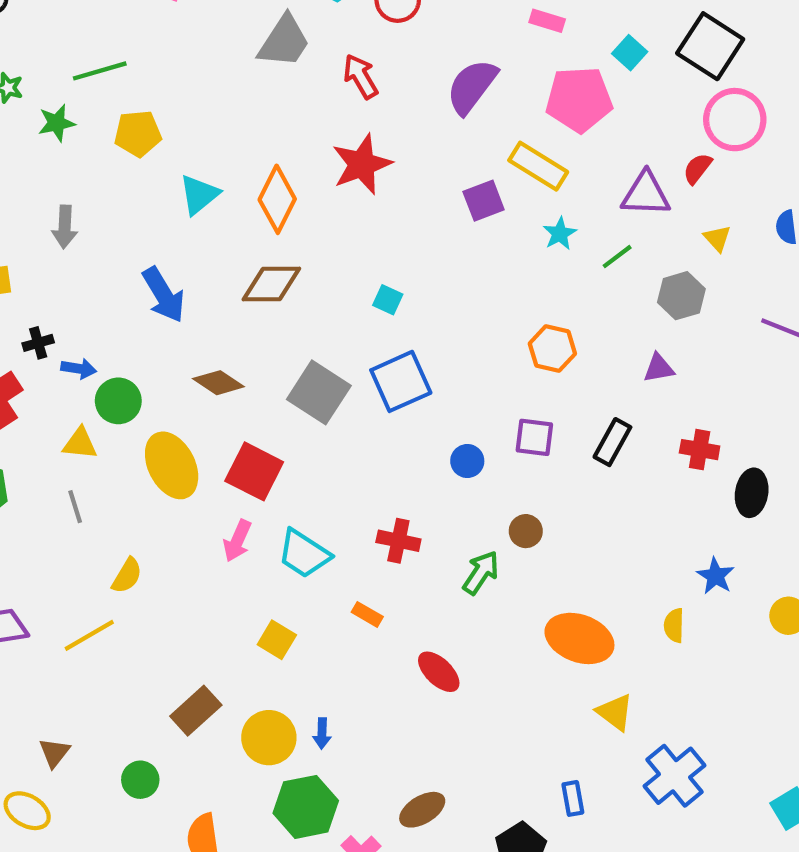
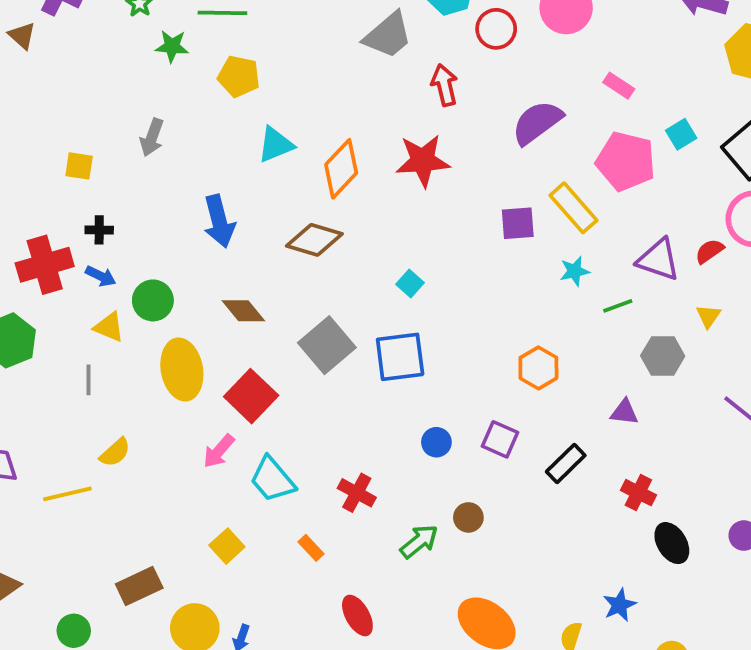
blue arrow: (79, 369) -> (101, 276), moved
black ellipse: (752, 493) -> (672, 543), turned -57

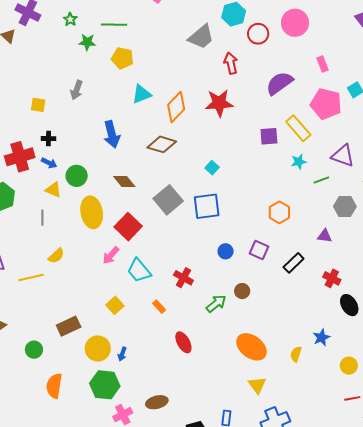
pink rectangle: (619, 86) -> (323, 64), turned 35

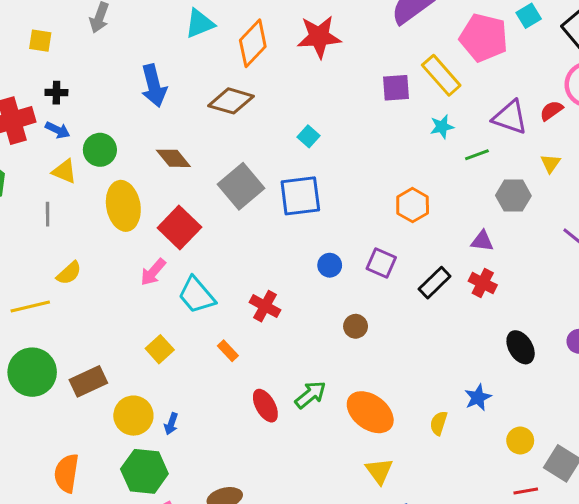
red cross: (332, 278) -> (483, 283), moved
green arrow: (216, 304) -> (310, 395), moved
green circle: (34, 350) -> (32, 372), moved, size x1.8

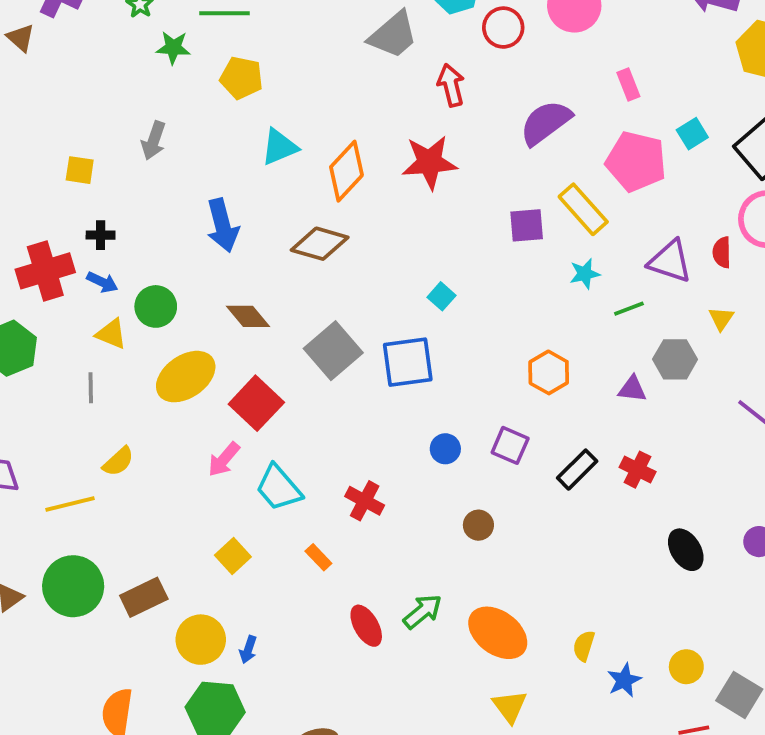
red semicircle: (551, 111) -> (722, 252), turned -55
cyan square: (308, 136) -> (441, 296), moved
yellow ellipse: (123, 206) -> (186, 377), turned 66
purple triangle: (482, 241) -> (632, 389), moved
blue star: (478, 397) -> (624, 680), moved

